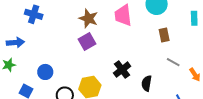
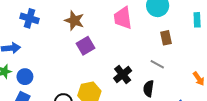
brown star: (88, 18) -> (74, 21), moved
gray line: (173, 62) -> (157, 64), moved
blue circle: (45, 72) -> (25, 77), moved

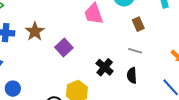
brown star: (74, 21) -> (35, 31), moved, turned 30

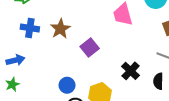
blue circle: (13, 89) -> (67, 85), moved

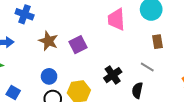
brown star: (60, 29) -> (48, 41), moved, turned -30

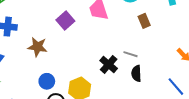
purple square: (78, 45) -> (65, 20), moved
gray line: (147, 67) -> (131, 54), moved

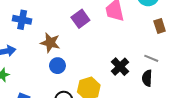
gray line: (131, 54) -> (151, 58), moved
blue circle: (47, 81) -> (57, 66), moved

